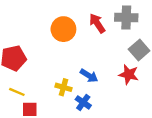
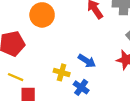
orange circle: (63, 29) -> (42, 15), moved

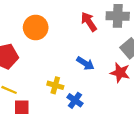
blue arrow: (87, 61) -> (85, 63), moved

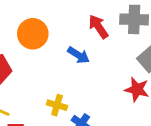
blue arrow: (85, 63) -> (78, 55), moved

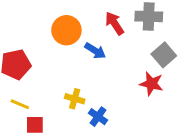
orange circle: (33, 34) -> (66, 30), moved

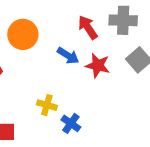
orange circle: (66, 30) -> (23, 34), moved
red star: (151, 84) -> (98, 66), moved

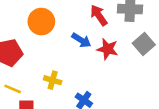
yellow cross: (47, 105) -> (53, 80), moved

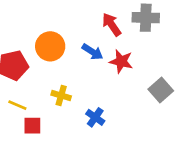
orange circle: (41, 22) -> (50, 46), moved
gray square: (144, 44) -> (161, 90), moved

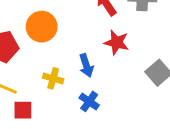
blue arrow: (93, 52) -> (86, 65), moved, turned 40

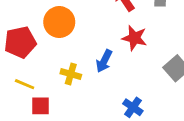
blue arrow: (86, 65) -> (104, 61), turned 45
blue cross: (89, 101) -> (133, 107), moved

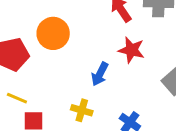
yellow cross: (71, 74) -> (82, 110), moved

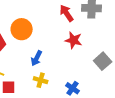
blue arrow: (100, 74) -> (37, 58), moved

